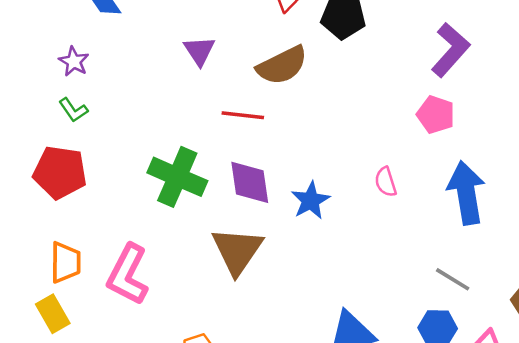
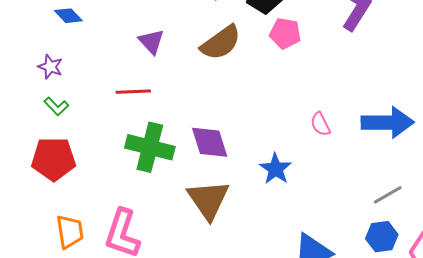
red line: (243, 115) -> (133, 92), moved
pink pentagon: (436, 115) -> (285, 33), moved
blue arrow: (466, 193) -> (388, 123), turned 108
blue star: (311, 201) -> (276, 169), moved
gray line: (453, 279) -> (388, 195), turned -52

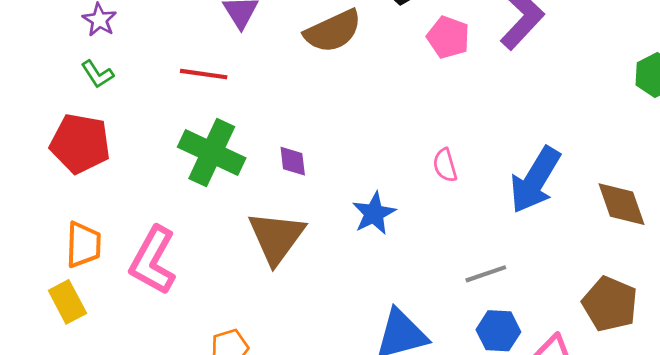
pink pentagon: (285, 33) -> (448, 37), moved
blue arrow: (388, 123) -> (535, 180), turned 111
purple diamond: (210, 142) -> (293, 161), size x0.6
gray line: (388, 195) -> (486, 274), moved

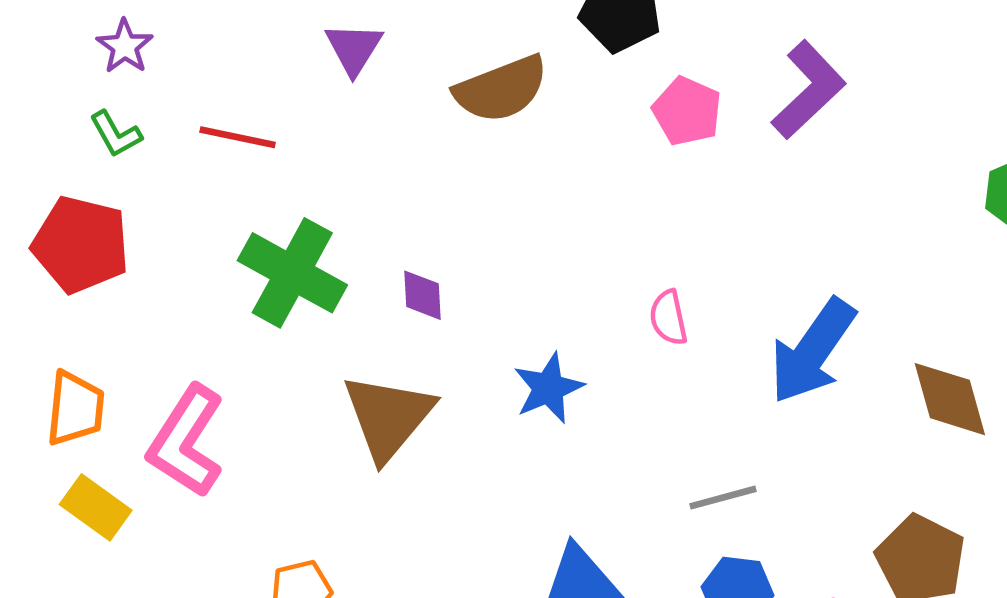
red line: (204, 74) -> (238, 137), moved
yellow rectangle: (67, 302) -> (96, 507), moved, turned -30

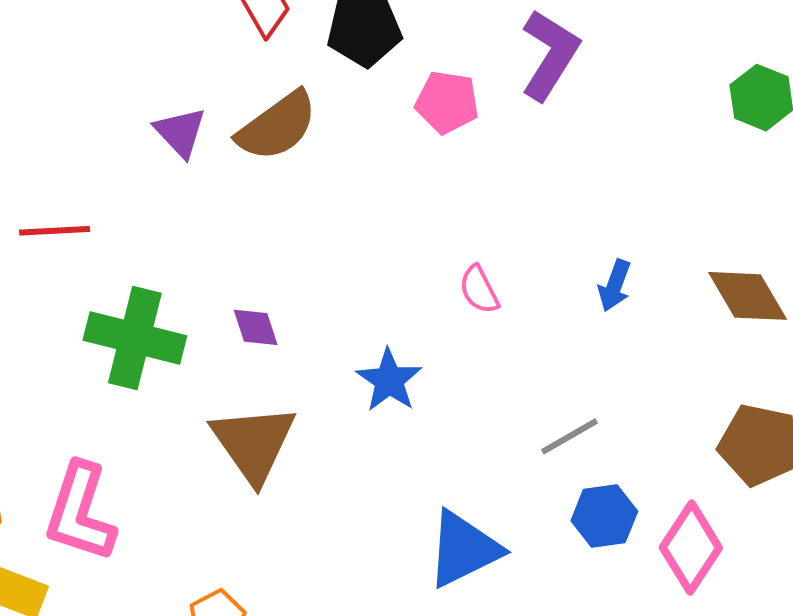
purple triangle: (354, 48) -> (180, 132), moved
blue arrow: (813, 351) -> (615, 286), size x0.5

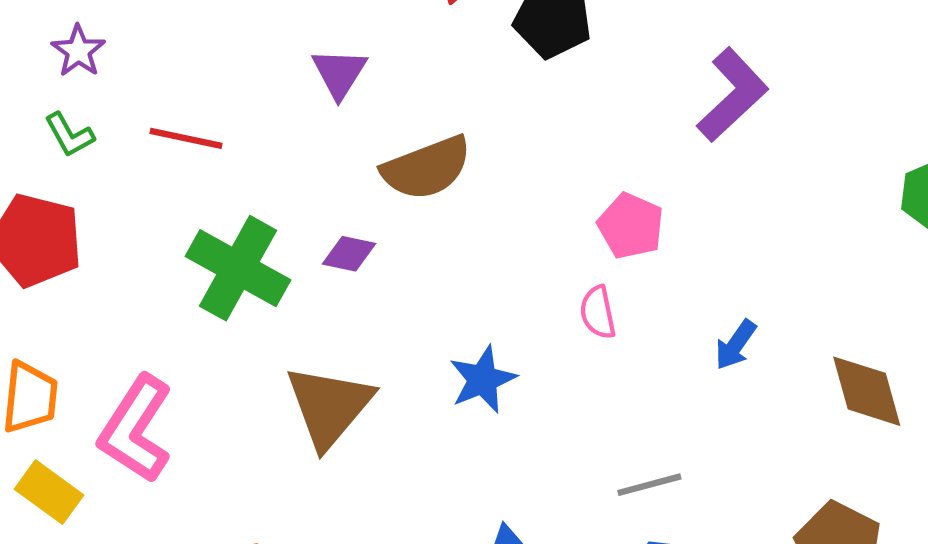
pink pentagon: (447, 102) -> (631, 226), moved
brown semicircle: (277, 126) -> (427, 168), moved
purple diamond: (256, 327) -> (349, 254), moved, turned -75

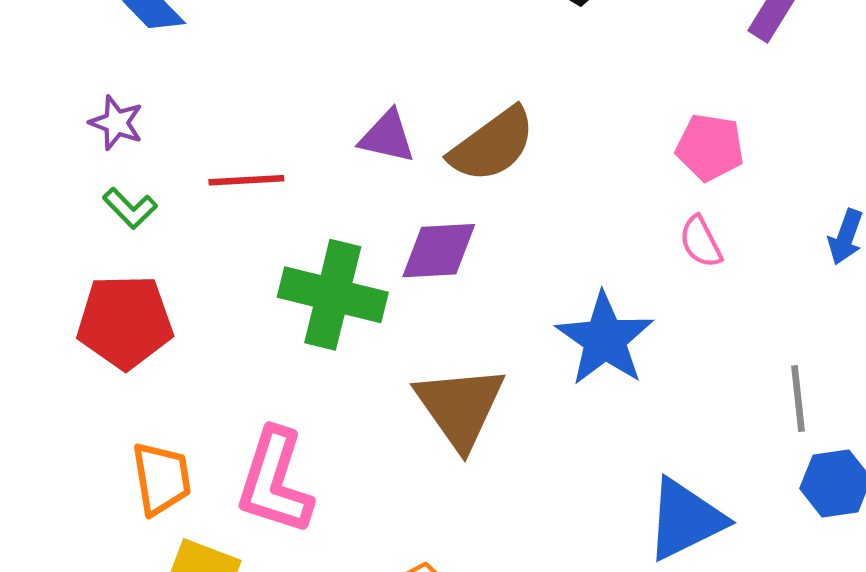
purple triangle: (339, 73) -> (387, 137), moved, turned -34
purple diamond: (349, 254) -> (439, 251), size x1.5
blue star: (483, 379) -> (605, 339), size x1.4
gray line: (649, 485) -> (798, 398), turned -66

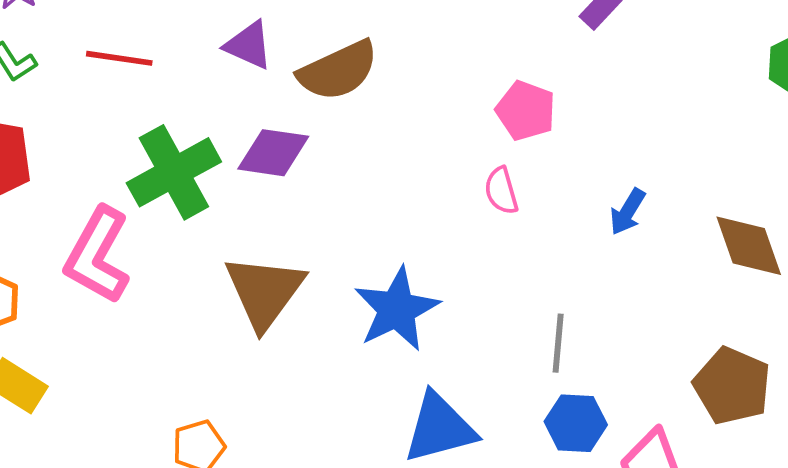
green cross: (333, 295) -> (174, 172), turned 36
blue star: (605, 339) -> (397, 309), moved
pink L-shape: (275, 481) -> (97, 255), moved

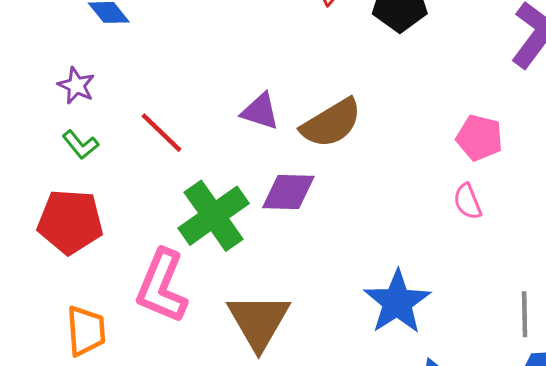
red line: (119, 58) -> (162, 133), turned 42
brown triangle: (264, 292) -> (259, 321), moved

